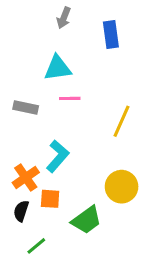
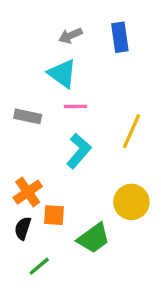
gray arrow: (64, 18) -> (70, 36), moved, turned 45
cyan triangle: (58, 68) -> (62, 74), turned 44
cyan L-shape: (58, 156) -> (79, 151), moved

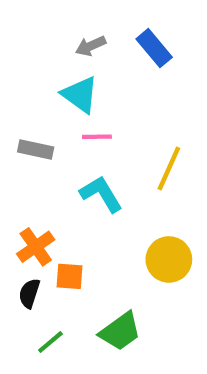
blue rectangle: (120, 37) -> (154, 48), turned -32
cyan L-shape: (79, 151) -> (101, 194), turned -72
green trapezoid: (94, 238) -> (120, 331), moved

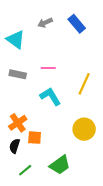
cyan triangle: (80, 95) -> (16, 40), moved

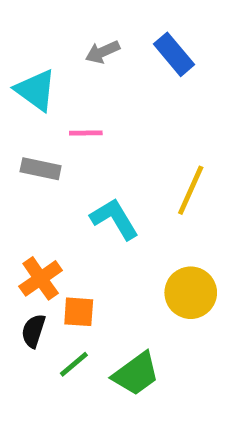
pink line: (48, 68) -> (86, 133), moved
green line: (25, 170) -> (74, 364), moved

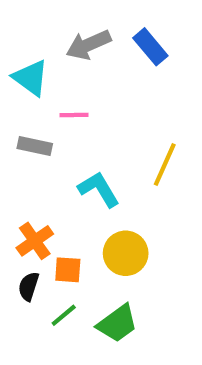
gray arrow: (103, 52) -> (88, 45), size x1.5
yellow circle: (191, 293) -> (126, 253), moved

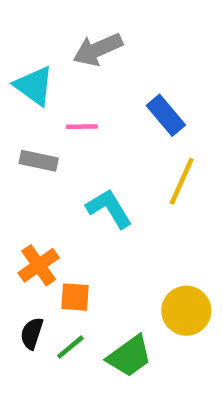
blue rectangle: (150, 47) -> (166, 115), moved
yellow circle: (126, 253) -> (186, 311), moved
black semicircle: (29, 286) -> (32, 333), moved

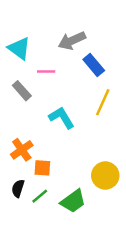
gray arrow: (98, 49) -> (72, 41), moved
gray rectangle: (39, 161) -> (22, 91), turned 36

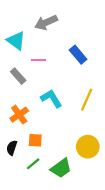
gray arrow: (72, 41) -> (46, 22), moved
yellow line: (103, 102) -> (87, 100), moved
orange cross: (22, 150) -> (19, 115), moved
black semicircle: (18, 188) -> (12, 148), moved

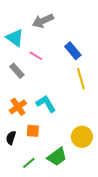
pink line: (38, 60) -> (36, 56), turned 32
cyan L-shape: (51, 99) -> (46, 104), moved
yellow line: (87, 100) -> (81, 79), moved, turned -40
green line: (33, 164) -> (29, 163), moved

